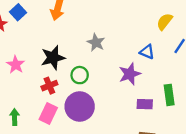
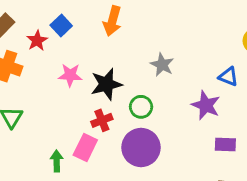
pink star: (16, 65) -> (70, 75), moved, turned -30
purple star: (130, 74) -> (206, 105), turned -30
pink rectangle: (48, 113) -> (85, 147), moved

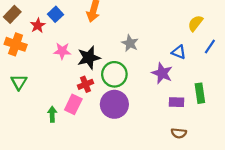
green circle: (141, 107) -> (114, 74), size x1.5

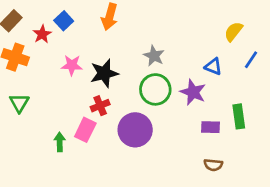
green circle: (114, 74) -> (155, 89), moved

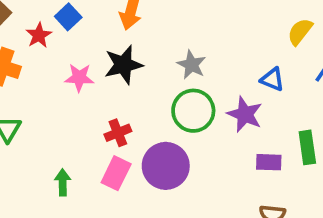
black star: (104, 73) -> (123, 65), moved
pink rectangle: (85, 130) -> (116, 173), moved

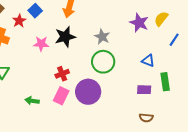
blue triangle: (272, 79) -> (148, 61), moved
purple star: (245, 114) -> (139, 23), moved
green arrow: (63, 182) -> (32, 101), turned -80

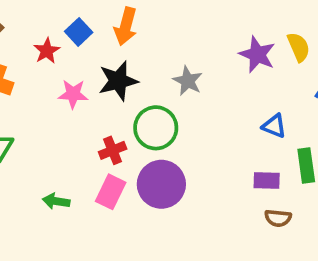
blue square: (35, 11) -> (79, 32), moved
yellow semicircle: (161, 19) -> (299, 47), turned 119
red star: (19, 21) -> (47, 51), moved
green circle: (103, 62) -> (156, 128), moved
brown semicircle: (146, 118) -> (278, 218), moved

